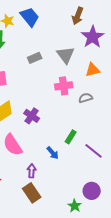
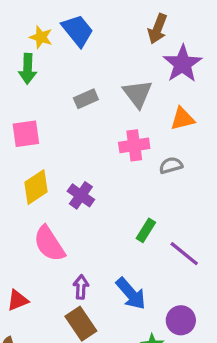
blue arrow: (53, 153) -> (131, 294), moved, size x1.5

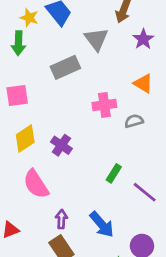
purple star: (183, 64) -> (143, 39), size x0.7
gray triangle: (138, 94) -> (96, 39), moved
gray rectangle: (86, 99) -> (65, 67), size x1.5
orange triangle: (183, 119) -> (143, 83), turned 45

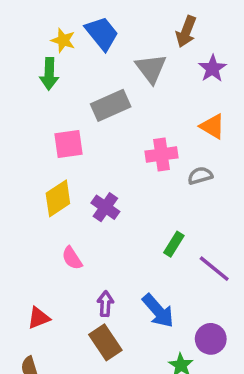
pink square: (17, 96) -> (68, 144), moved
pink semicircle: (36, 184) -> (72, 258), size x0.6

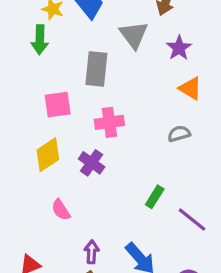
purple star: (212, 68) -> (179, 48), moved
gray rectangle: (111, 105) -> (96, 69), turned -60
pink cross: (162, 155) -> (109, 122), moved

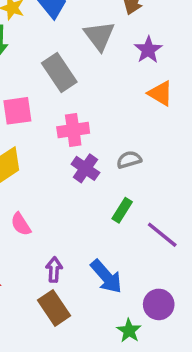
gray rectangle: (96, 69) -> (59, 72), turned -40
gray semicircle: (179, 134) -> (129, 160), moved
purple cross: (92, 163) -> (85, 168), moved

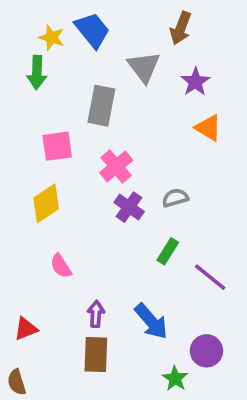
gray rectangle: (59, 72) -> (101, 106), turned 45
pink cross: (73, 130) -> (116, 166), turned -32
brown rectangle: (54, 308) -> (96, 355), turned 36

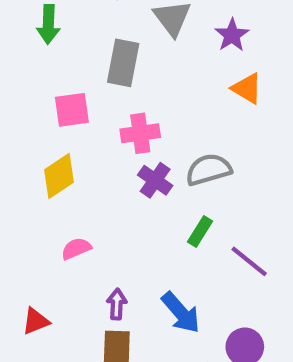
pink cross: (116, 166) -> (140, 133), turned 32
gray semicircle: (175, 198) -> (209, 170), size x1.5
pink semicircle: (61, 266) -> (76, 249), turned 100

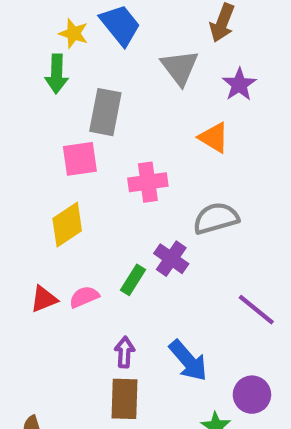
gray rectangle: (123, 63) -> (105, 112), moved
orange triangle: (247, 88) -> (214, 138), moved
purple cross: (155, 180) -> (171, 259), moved
green rectangle: (200, 231) -> (133, 280), moved
red triangle: (36, 321) -> (44, 299), moved

